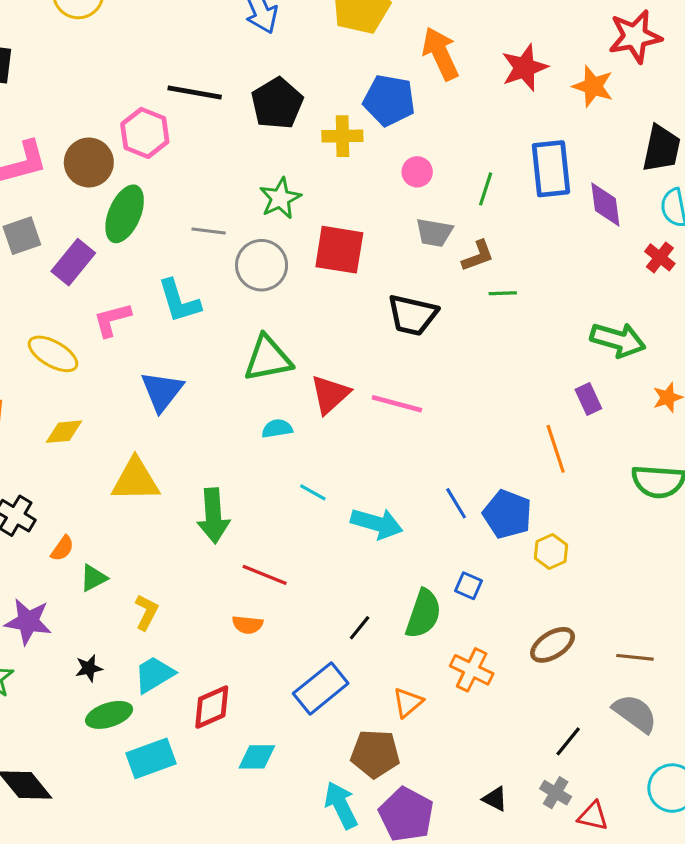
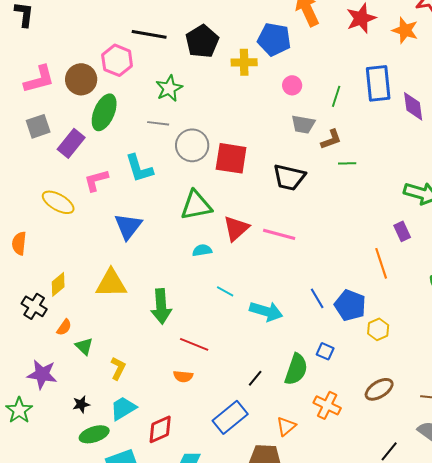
green star: (280, 198) -> (169, 88), moved
red square: (339, 250) -> (231, 158), moved
yellow diamond: (64, 432) -> (58, 284), moved, turned -35
green triangle: (93, 578) -> (84, 346), turned -48

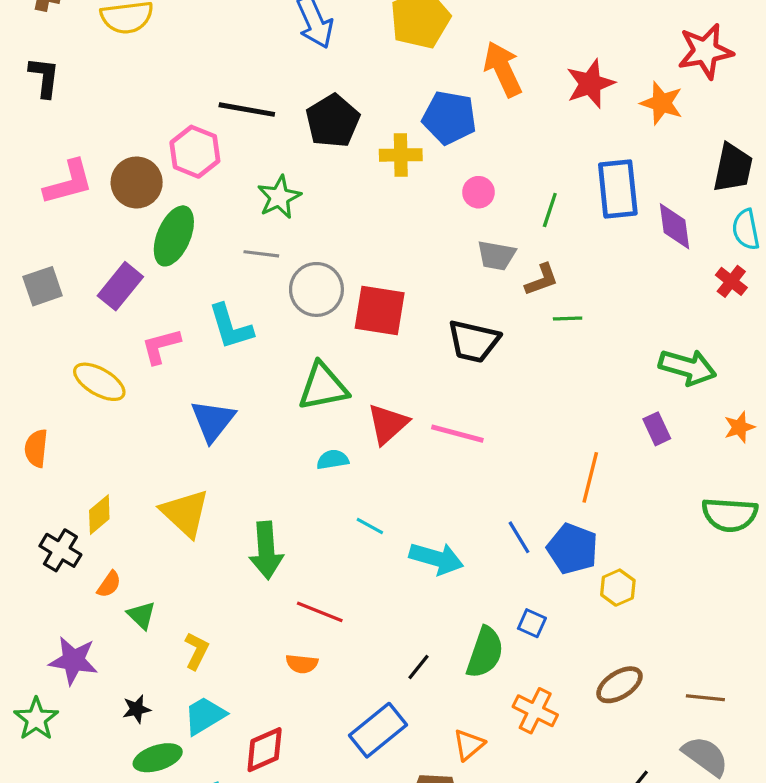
gray square: (38, 126) -> (43, 286), moved
orange line: (381, 263) -> (590, 477), moved, turned 32
yellow triangle: (111, 283) -> (185, 513), turned 44

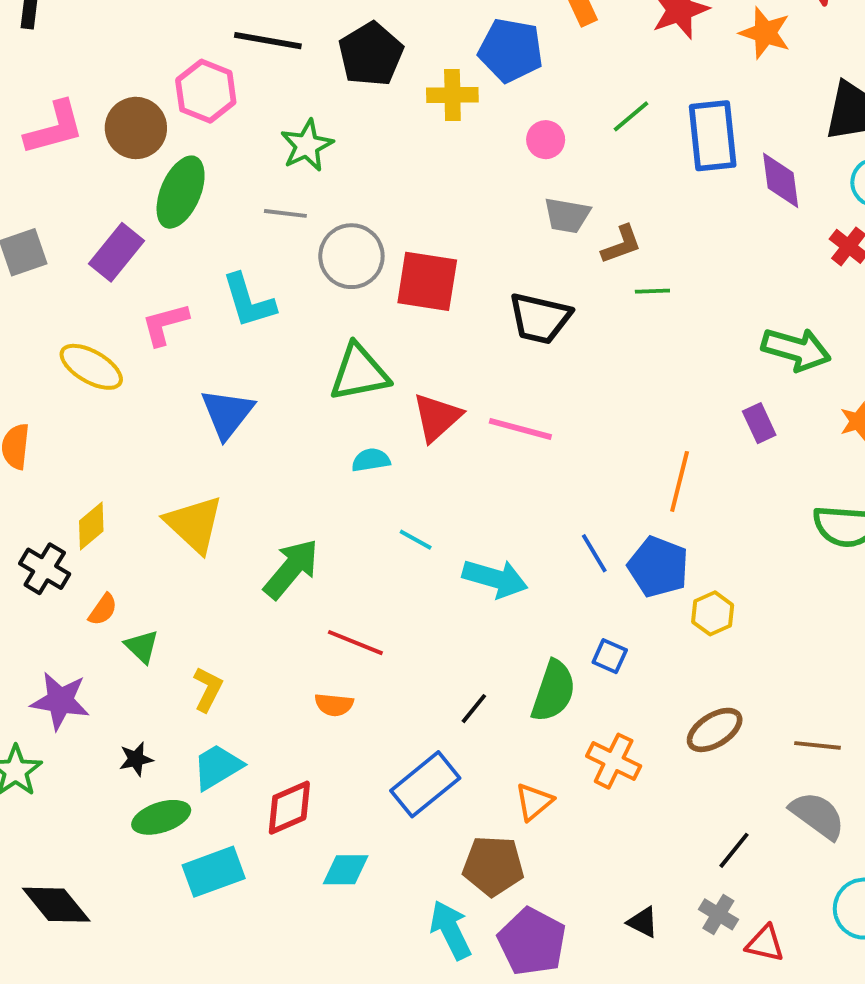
green line: (550, 210) -> (631, 116), moved, turned 32
green arrow: (266, 550) -> (291, 569), turned -136

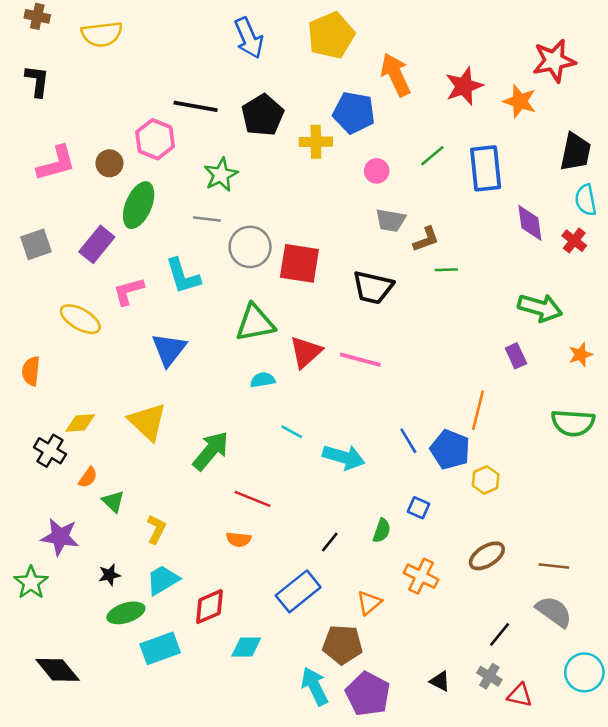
brown circle: (136, 128) -> (109, 163), size x0.7
purple diamond: (781, 180) -> (530, 223), moved
orange line: (680, 481) -> (478, 410), moved
yellow diamond: (91, 526) -> (80, 423), turned 36
green semicircle: (553, 691) -> (382, 531), size x0.6

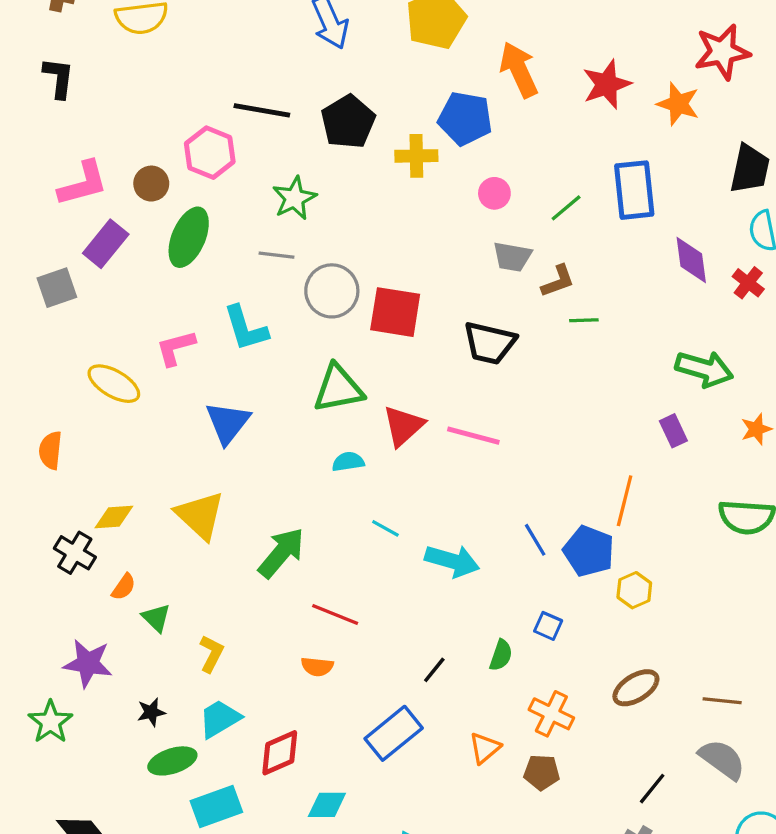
green line: (432, 156) -> (566, 208), moved
purple rectangle: (97, 244) -> (106, 244), moved
brown pentagon: (342, 645) -> (542, 772), moved, size x0.7

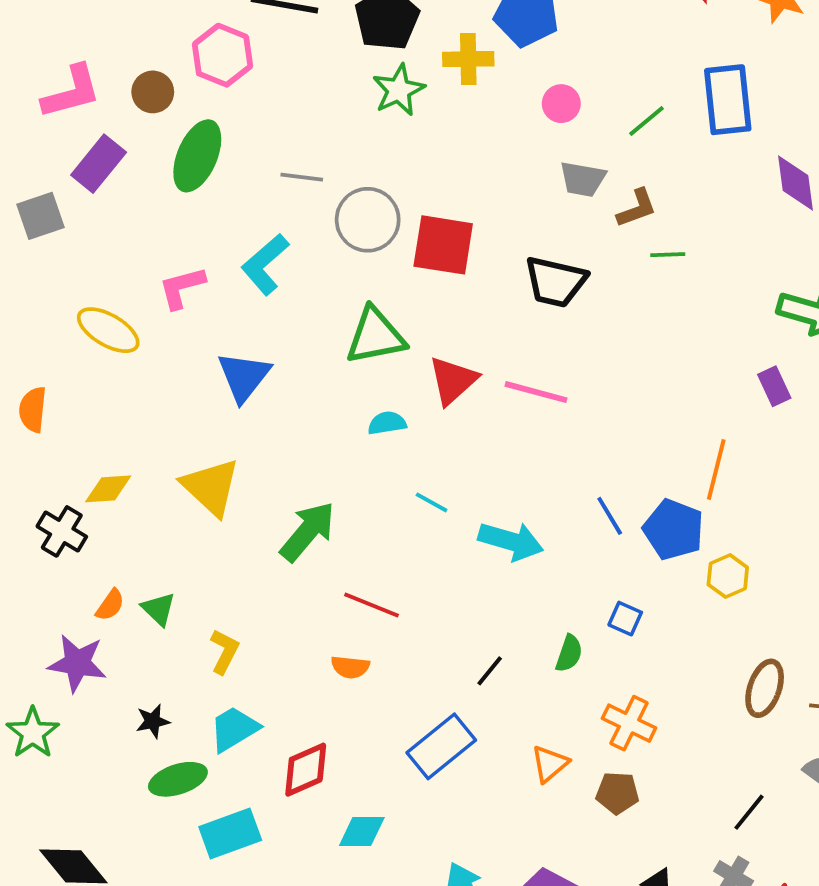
green star: (294, 198) -> (399, 90), moved
cyan L-shape: (246, 328) -> (265, 264), turned 66
orange semicircle: (124, 587) -> (110, 605), moved
brown ellipse: (636, 688) -> (765, 688), moved, turned -39

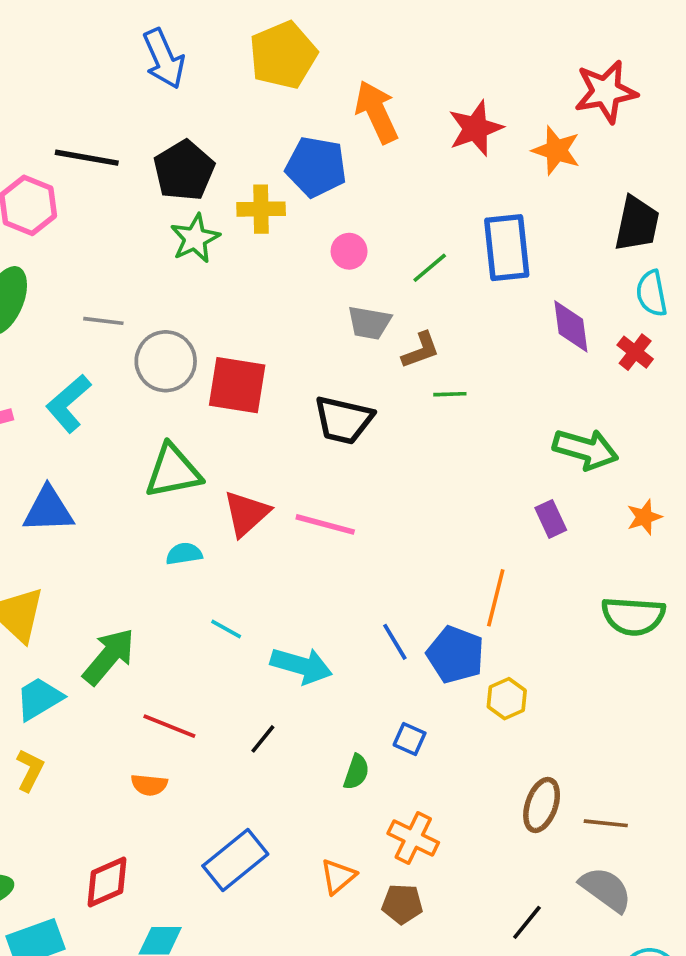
blue triangle: (244, 377) -> (48, 510), turned 50
black line: (490, 671) -> (263, 739), moved
cyan trapezoid: (234, 729) -> (39, 699), moved

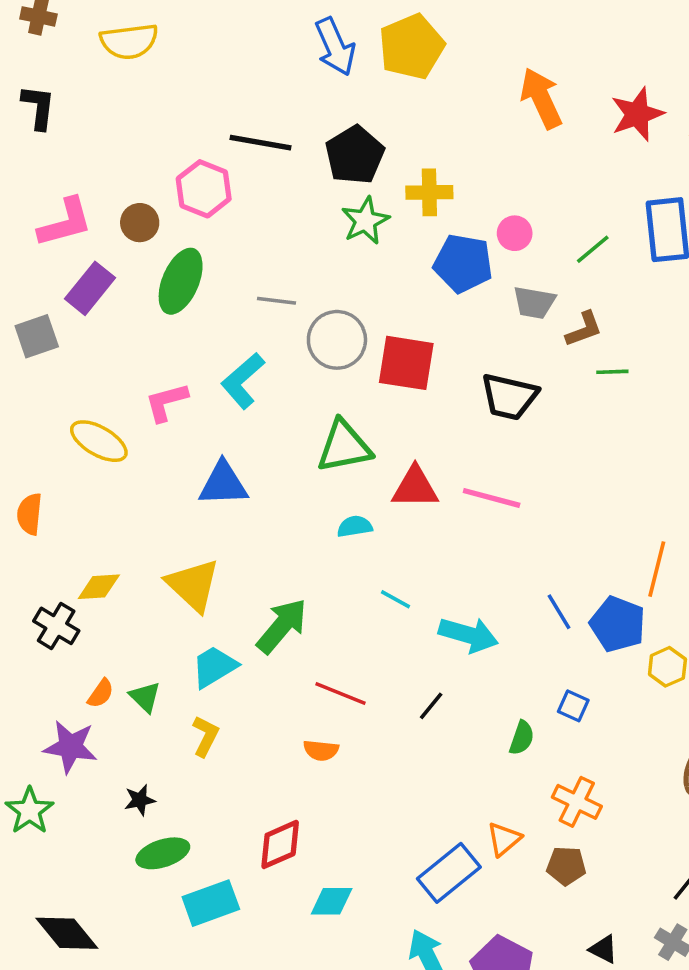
yellow pentagon: (283, 55) -> (412, 47), moved
blue pentagon: (316, 167) -> (463, 263), moved
red triangle: (246, 513) -> (415, 487), turned 42
blue rectangle: (235, 860) -> (449, 873), moved

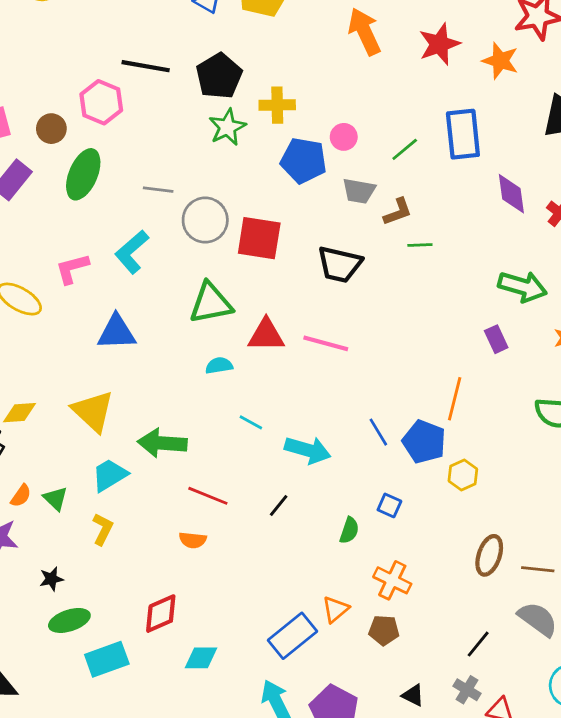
green arrow: (282, 626) -> (162, 443), turned -126

